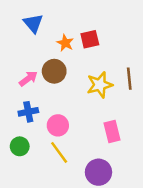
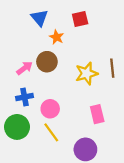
blue triangle: (33, 23) -> (39, 18), moved
red square: (90, 39) -> (80, 19), moved
green circle: (20, 146) -> (17, 127), size x1.5

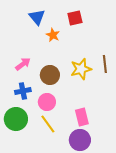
brown circle: (47, 62) -> (50, 75), moved
pink rectangle: (97, 114) -> (82, 117), moved

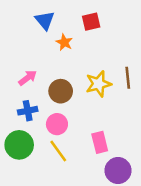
purple circle: (80, 140) -> (118, 171), moved

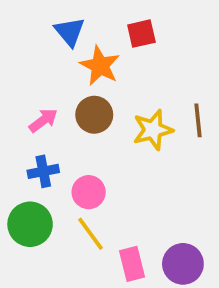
orange star: (64, 42) -> (100, 66), size x1.5
brown circle: (61, 91) -> (94, 115), moved
pink rectangle: (100, 142) -> (132, 264), moved

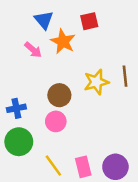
brown circle: (94, 115) -> (59, 95), moved
pink arrow: (43, 120) -> (33, 50), moved, turned 78
blue cross: (43, 171) -> (16, 108), moved
yellow line: (90, 234) -> (53, 166), moved

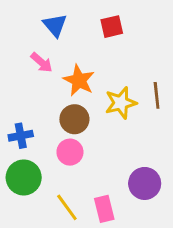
orange star: (63, 41) -> (79, 80), moved
purple circle: (115, 167) -> (145, 183), moved

